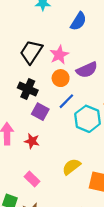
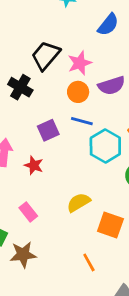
black cross: (28, 89) -> (20, 87), moved
blue line: (66, 101) -> (82, 121), turned 54
purple square: (40, 112) -> (48, 130), turned 30

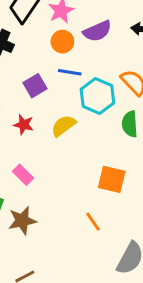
yellow semicircle: (79, 202) -> (63, 126), moved

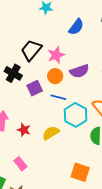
purple square: (35, 86) -> (35, 88), moved

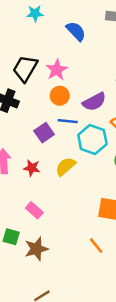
blue semicircle: (76, 27) -> (76, 31), turned -72
purple semicircle: (79, 71) -> (94, 102), moved
purple square: (35, 88) -> (44, 133), moved

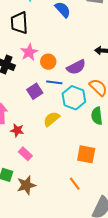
black trapezoid: (25, 68) -> (19, 23), moved, turned -35
pink star: (57, 70) -> (29, 52), moved
red star: (32, 168) -> (17, 130), moved

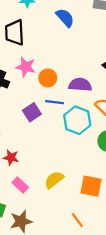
pink star: (29, 52) -> (26, 67), turned -30
purple semicircle: (76, 67) -> (80, 85), turned -150
yellow semicircle: (52, 119) -> (54, 180), moved

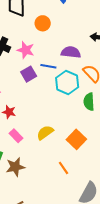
pink star: (26, 67) -> (26, 50), moved
orange circle: (48, 78) -> (43, 23), moved
orange square: (91, 186) -> (76, 139), turned 30

